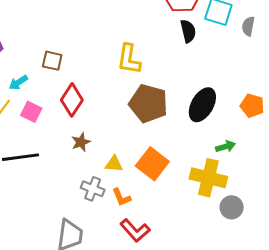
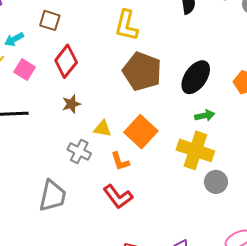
green arrow: (226, 147) -> (205, 116), moved
orange L-shape: (121, 197) -> (120, 161), moved

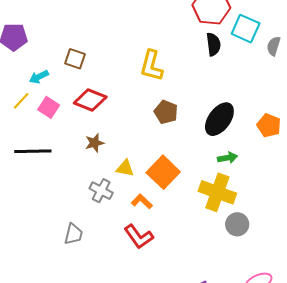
red diamond: (66, 61) -> (90, 100), turned 72
brown pentagon: (142, 71) -> (166, 112), size x0.6
orange L-shape: (120, 161) -> (142, 201), turned 150
gray trapezoid: (53, 196) -> (73, 234), size x0.7

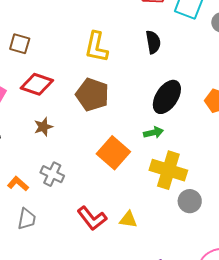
black semicircle: (213, 44) -> (153, 42), moved
brown pentagon: (166, 112) -> (92, 95), moved, size x1.4
green arrow: (228, 158) -> (153, 133), moved
yellow triangle: (125, 168) -> (128, 220), moved
orange L-shape: (142, 201) -> (18, 184), moved

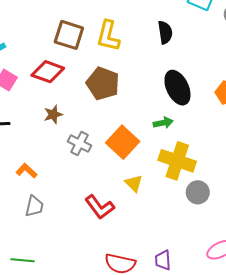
brown square: (20, 44) -> (69, 35), moved, size x1.4
black ellipse: (167, 97) -> (177, 88), turned -60
gray cross: (52, 174) -> (80, 143), moved
yellow triangle: (128, 220) -> (134, 183), moved, turned 36

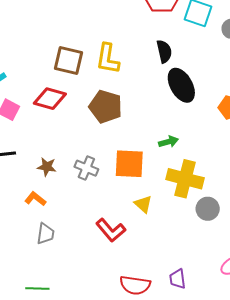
black ellipse: (177, 88) -> (181, 85), moved
brown star: (53, 114) -> (47, 167), moved, turned 30
orange square: (123, 142) -> (129, 164), turned -36

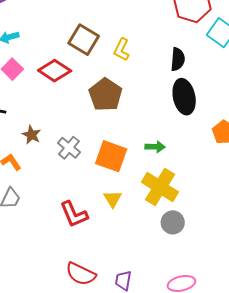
yellow L-shape: (108, 59) -> (122, 50), size x0.7

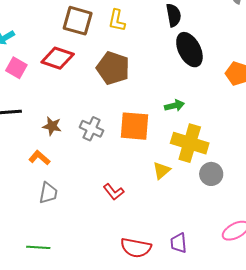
yellow triangle: (113, 199) -> (162, 170), moved, turned 36
red L-shape: (74, 214) -> (114, 192), size x0.7

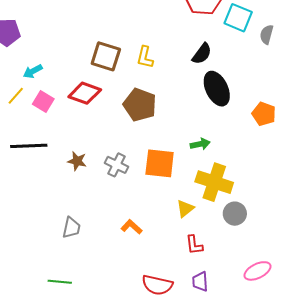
black semicircle: (174, 15) -> (202, 54), turned 45
orange L-shape: (39, 158) -> (132, 227), moved
red L-shape: (114, 192) -> (194, 245), moved, turned 30

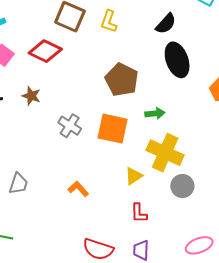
brown pentagon: (140, 105) -> (122, 80), moved
brown star: (77, 161) -> (31, 96), moved

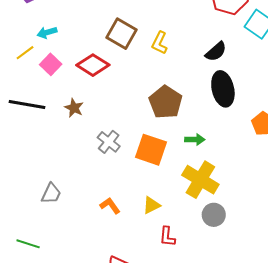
yellow triangle: (134, 176) -> (151, 205), moved

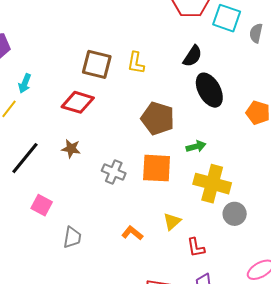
cyan arrow: (47, 32) -> (25, 83), turned -36
pink square: (51, 64) -> (42, 205), moved
black line: (27, 104) -> (25, 158), turned -45

